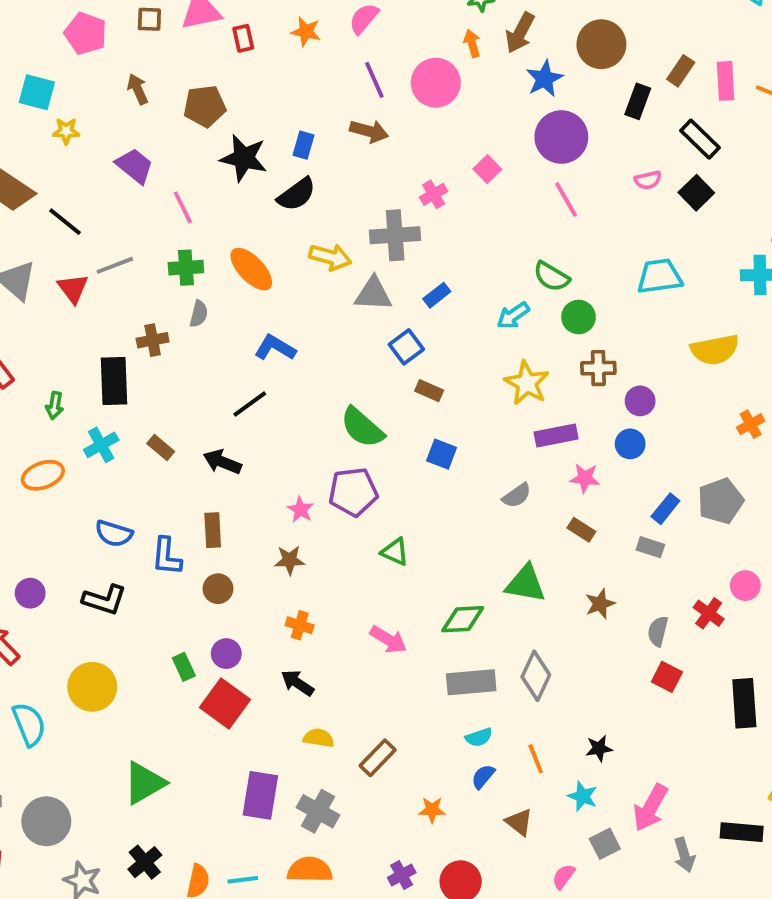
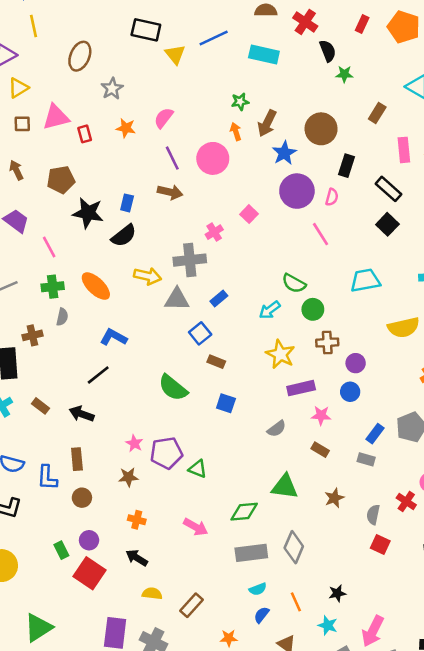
brown rectangle: (681, 71) -> (377, 113), moved
pink semicircle: (648, 180) -> (332, 197), moved, turned -60
pink line: (566, 199) -> (321, 234), moved
purple pentagon: (353, 492) -> (166, 453), moved

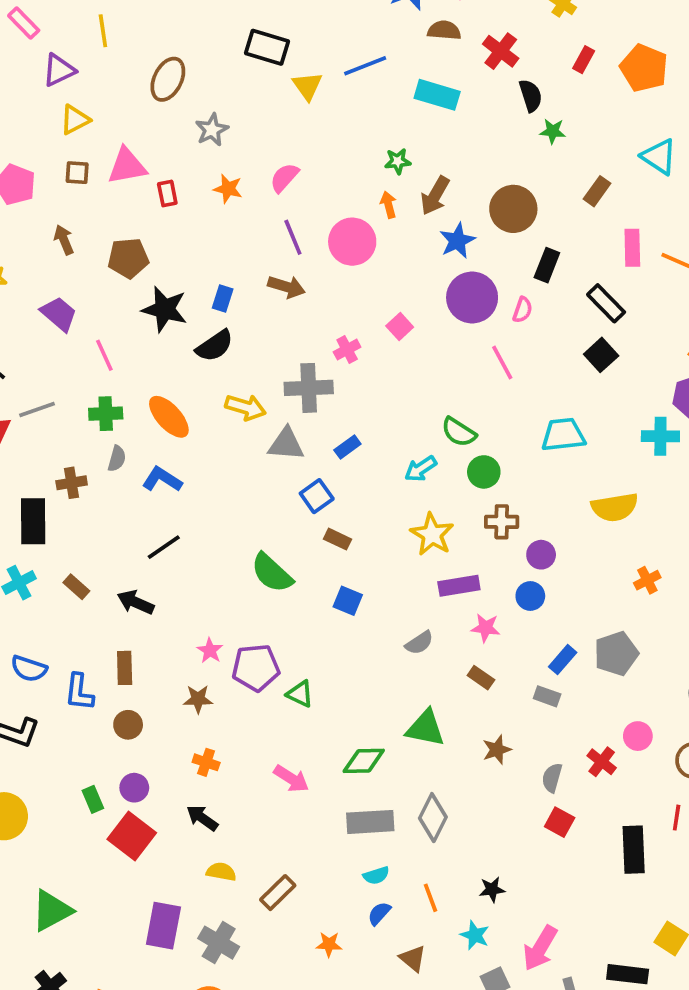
blue L-shape: (113, 337) -> (162, 479), moved

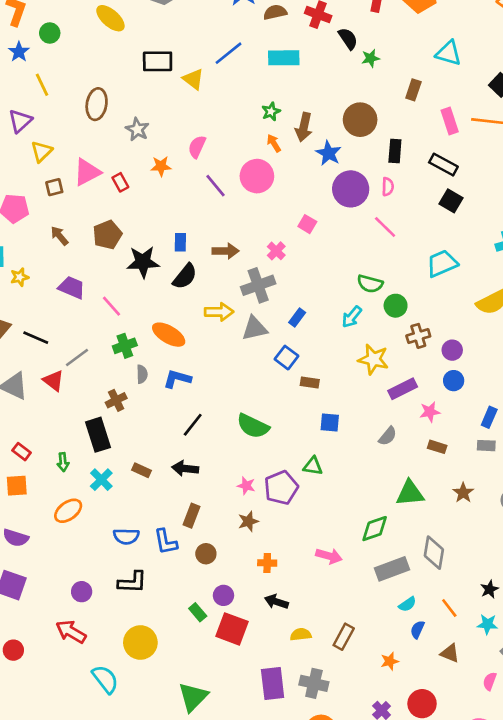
brown arrow: (286, 287) -> (226, 251), moved
green semicircle: (272, 573) -> (253, 426), moved
brown rectangle: (125, 668) -> (191, 516), turned 40
green triangle: (300, 694) -> (313, 466), moved

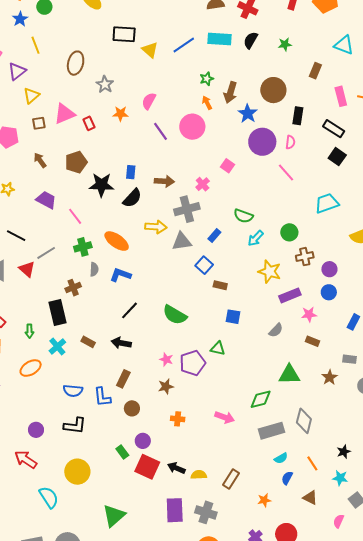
black semicircle: (348, 39) -> (251, 40), moved, turned -120
blue line: (228, 53) -> (184, 45), moved
green semicircle: (370, 284) -> (243, 216), moved
gray rectangle: (486, 446) -> (350, 359), moved
black arrow: (276, 602) -> (176, 468), moved

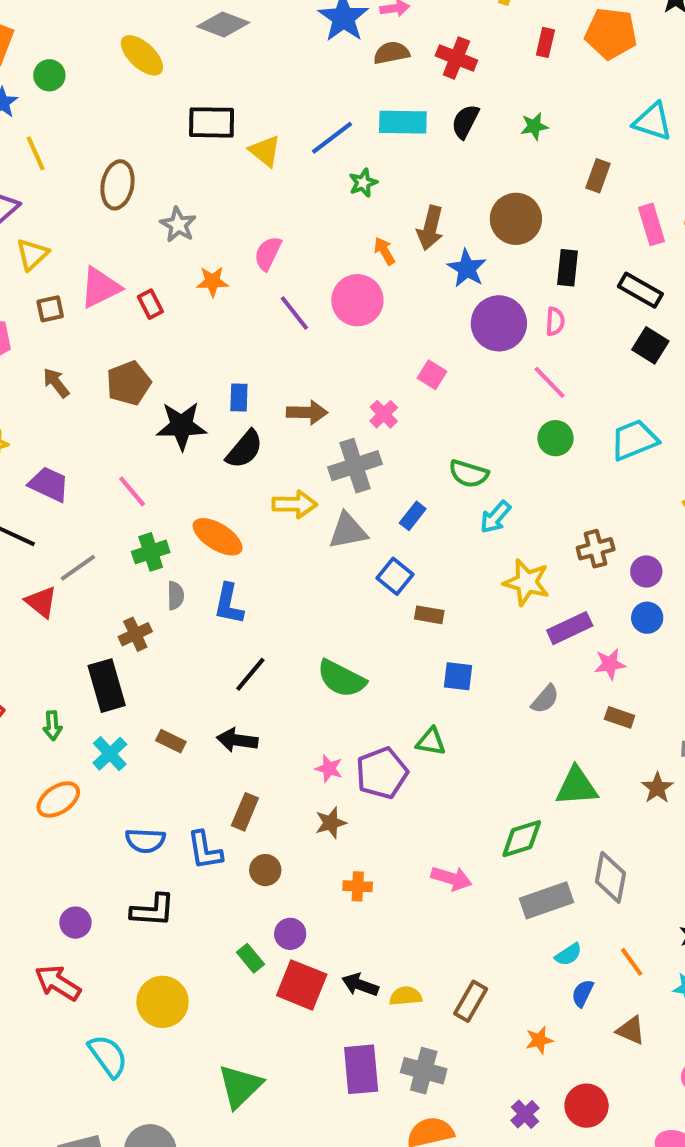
green star: (207, 79) -> (363, 183), moved
purple trapezoid: (46, 200) -> (49, 484), moved
green circle: (289, 232) -> (555, 438), moved
blue L-shape: (120, 275) -> (229, 604), turned -95

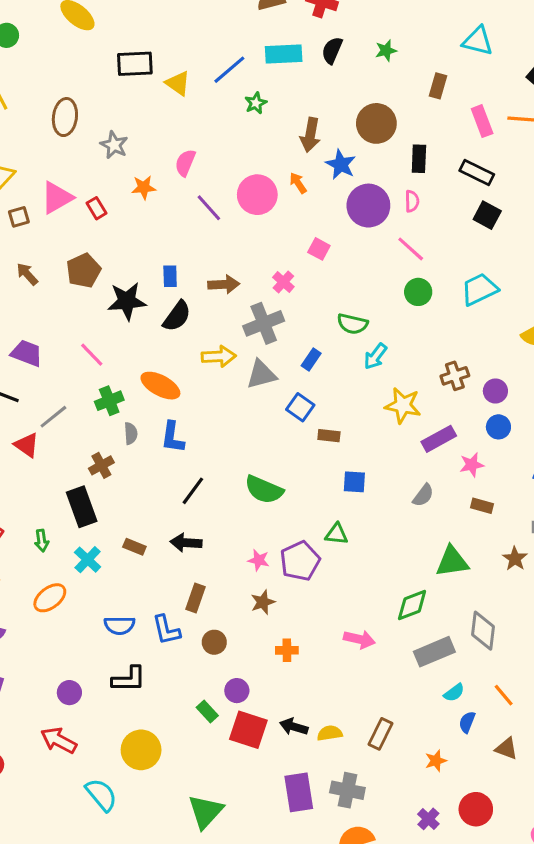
orange arrow: (384, 251) -> (298, 183), moved

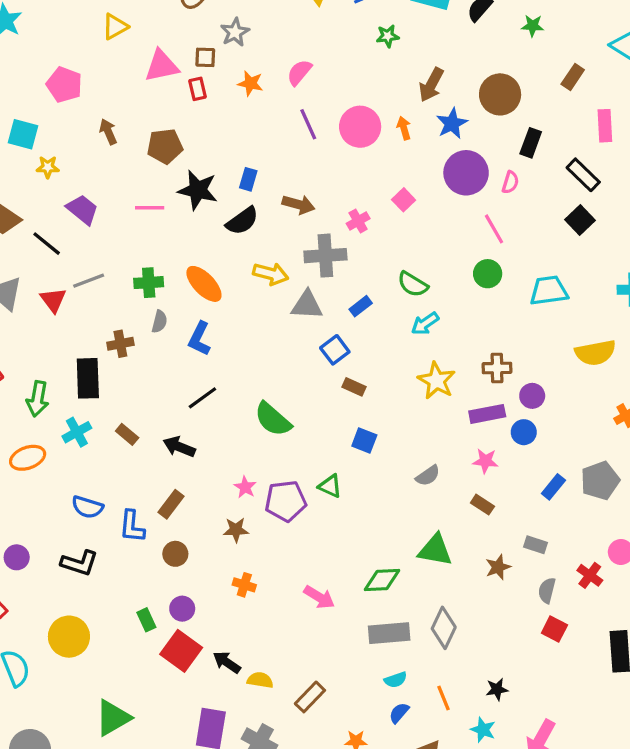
brown square: (19, 217) -> (205, 57), moved
pink line: (92, 355) -> (150, 208), moved, turned -64
purple rectangle: (439, 439) -> (487, 414), moved
green arrow: (42, 541) -> (38, 399), size x1.5

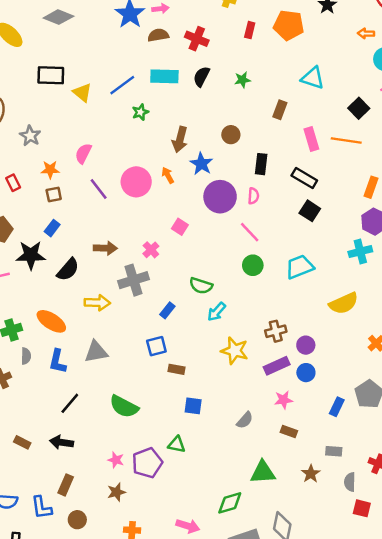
brown square: (205, 57) -> (54, 194), moved
brown circle: (500, 94) -> (231, 135), size x0.6
blue rectangle: (248, 179) -> (52, 228), moved, turned 35
gray triangle: (307, 305) -> (96, 352), moved
blue square: (335, 350) -> (156, 346), turned 36

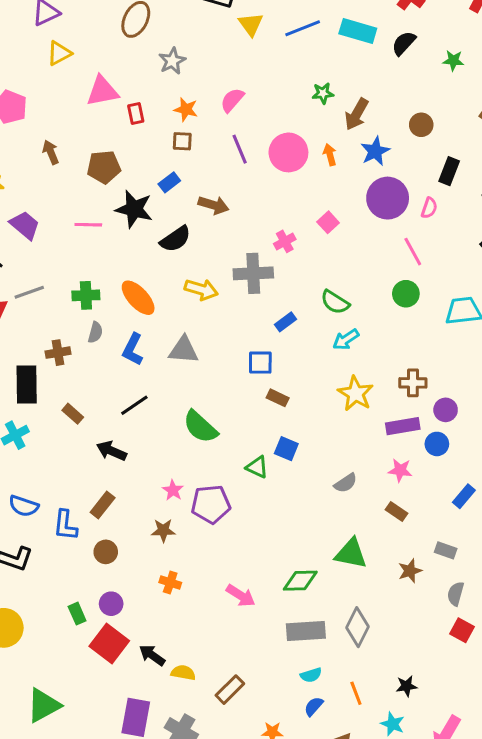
green star: (140, 112) -> (323, 93), moved
brown arrow: (105, 248) -> (213, 205), moved
brown rectangle: (22, 442) -> (73, 414), moved
green triangle: (177, 445) -> (257, 467), moved

